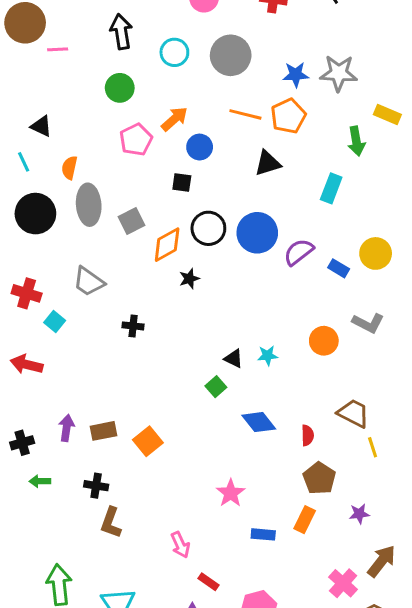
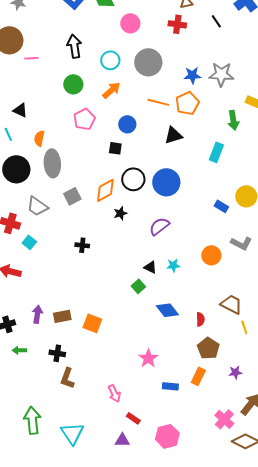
orange arrow: (174, 119) -> (111, 90), moved
gray square: (132, 221) -> (72, 196), moved
purple semicircle: (299, 252) -> (159, 226), moved
gray trapezoid: (89, 282) -> (37, 206), moved
orange square: (148, 441) -> (92, 323), turned -30

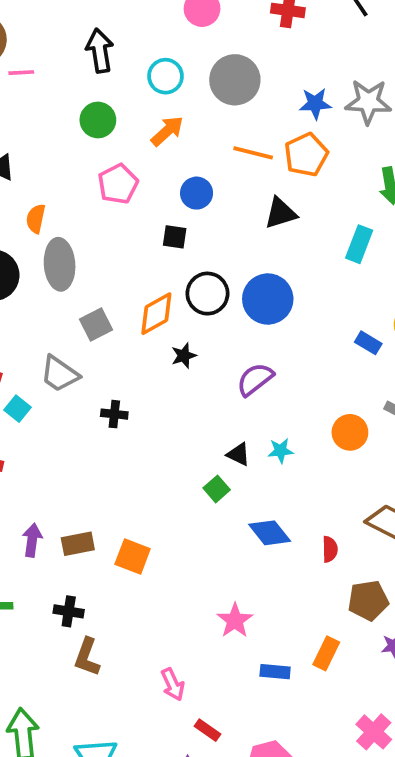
gray trapezoid: (37, 206) -> (60, 374), moved
brown pentagon: (208, 348) -> (368, 600), moved, turned 30

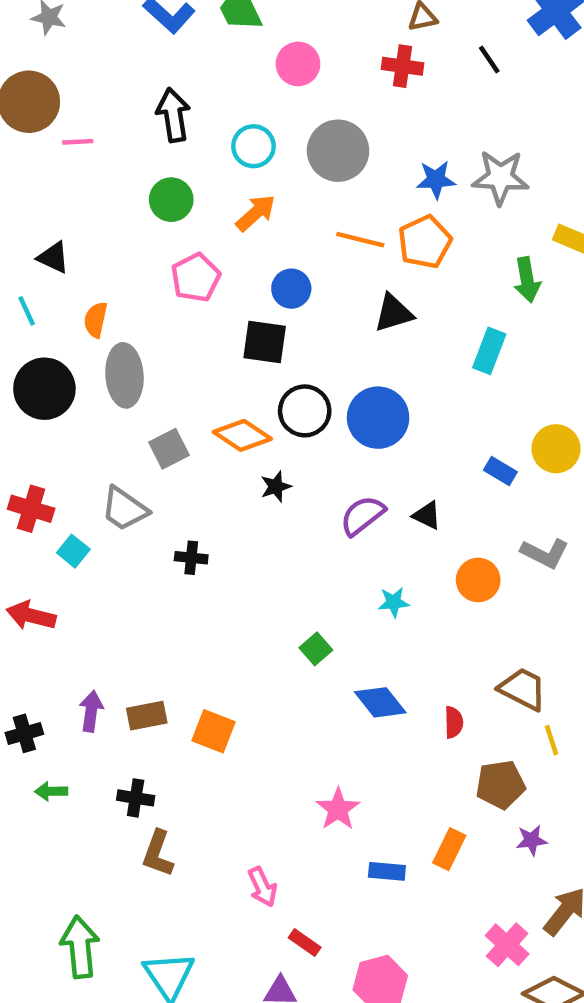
black square: (175, 237) -> (265, 342), size x1.5
orange diamond: (156, 314) -> (242, 435), turned 63
black triangle: (239, 454) -> (427, 515), moved

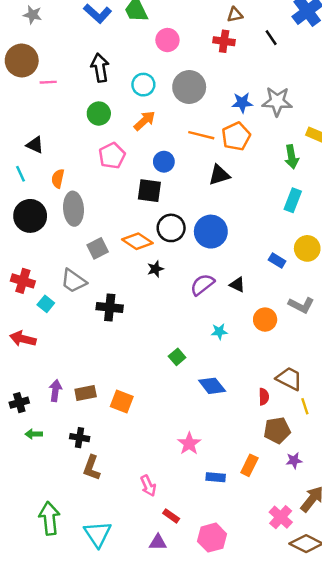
cyan rectangle: (489, 351) -> (293, 200), moved
black cross: (191, 558) -> (110, 307), size x1.5
red semicircle: (454, 722) -> (264, 397), moved

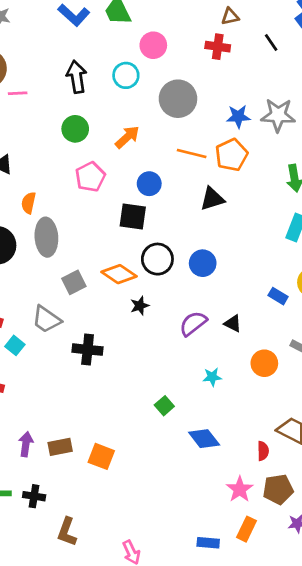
cyan circle: (143, 85) -> (126, 75), moved
blue circle: (211, 232) -> (203, 263), size x0.7
black cross: (80, 438) -> (34, 496), moved
pink star: (189, 444) -> (240, 489), moved

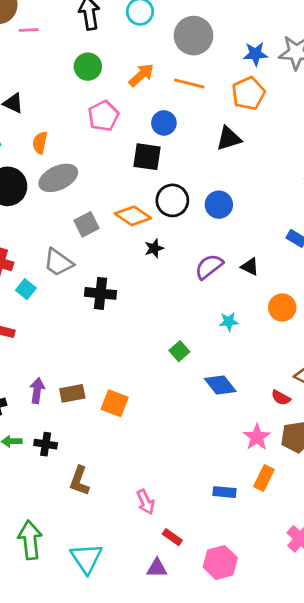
orange line: (192, 154) -> (189, 83), moved
gray ellipse: (46, 237) -> (58, 178), turned 69
red semicircle: (263, 451) -> (281, 398), turned 120

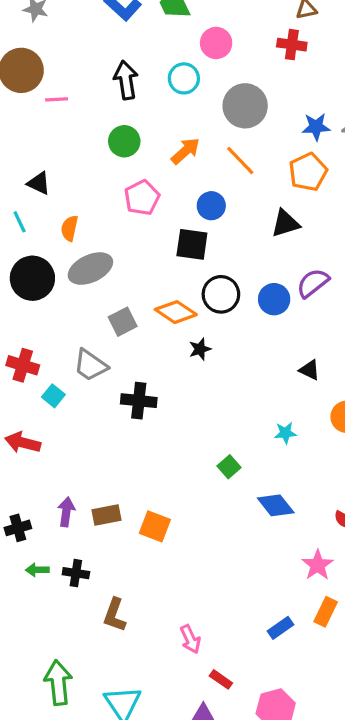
orange line: (189, 83) -> (240, 161), turned 32
purple semicircle: (209, 267) -> (313, 283), moved
blue rectangle: (224, 492) -> (281, 628), turned -40

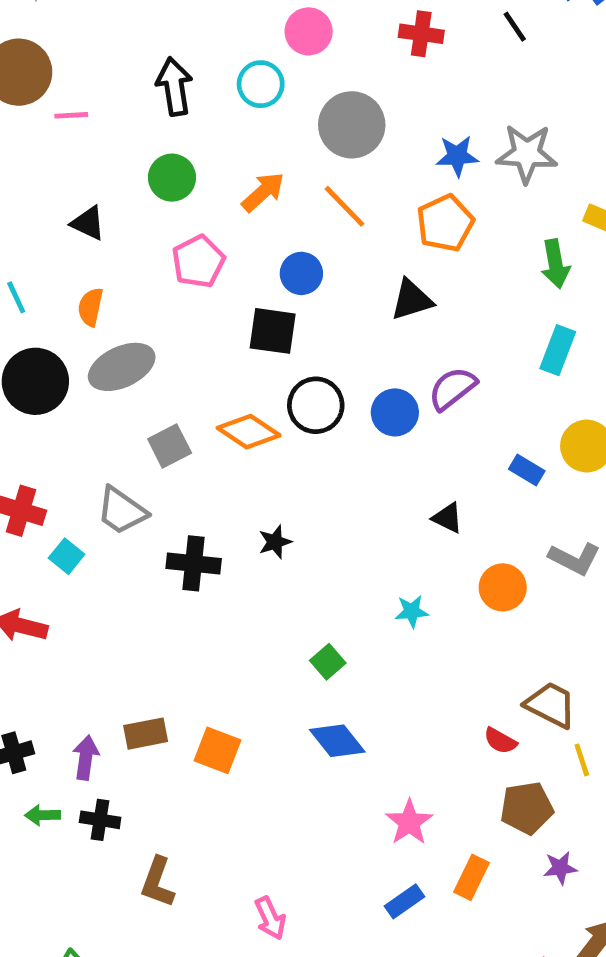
black triangle: (39, 183) -> (88, 223), moved
black star: (200, 349) -> (275, 542), moved
blue diamond: (276, 505) -> (337, 741), moved
purple arrow: (66, 512) -> (86, 758), moved
pink star: (318, 565) -> (409, 822), moved

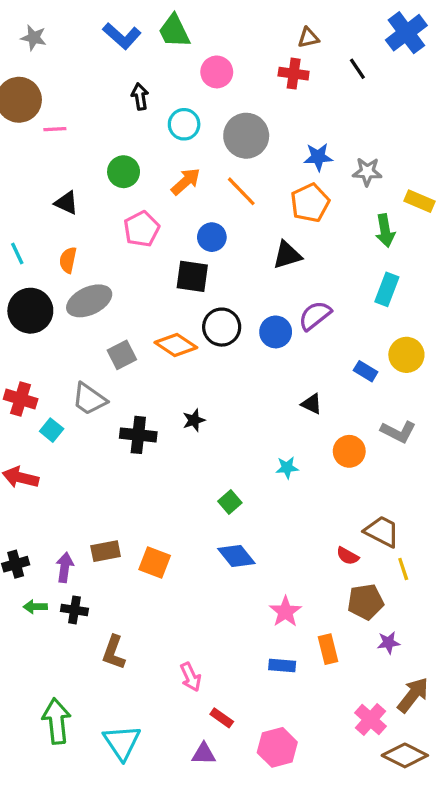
cyan circle: (261, 84) -> (184, 124), moved
black arrow: (174, 87) -> (140, 96), moved, size x0.7
gray star: (527, 154) -> (367, 172), moved, size x0.7
orange rectangle: (472, 877) -> (328, 649), turned -40
blue rectangle: (404, 901) -> (282, 666), turned 40

